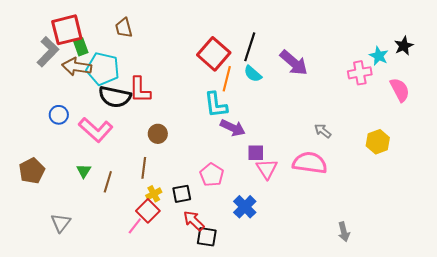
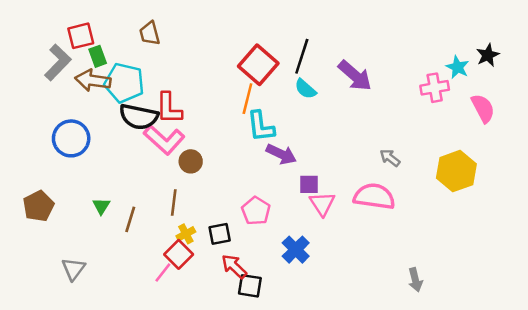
red square: (67, 30) -> (81, 36), size x0.7
orange line: (227, 79) -> (247, 99), moved
blue circle: (59, 115) -> (71, 138), size x1.6
pink L-shape: (96, 130) -> (164, 140), moved
yellow hexagon: (378, 142) -> (456, 171), size x1.4

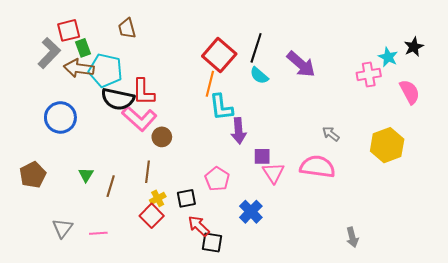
purple arrow: (281, 154) -> (239, 131), turned 60
pink line: (163, 273) -> (98, 233), moved, turned 48

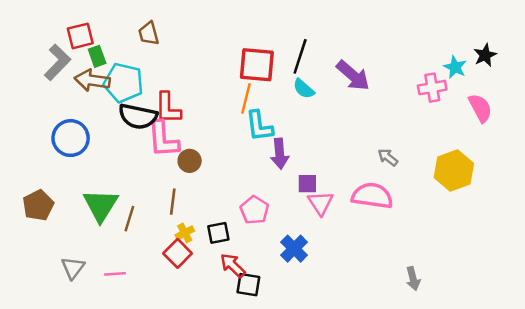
red square: (219, 55) -> (257, 65), turned -36
pink L-shape: (139, 118) -> (163, 139), turned 44
green triangle: (86, 175) -> (101, 205), size x2.0

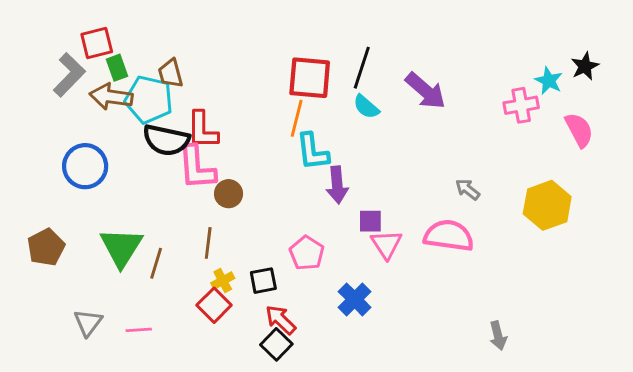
brown trapezoid: (149, 34) -> (171, 73), moved
black square: (248, 285) -> (276, 344), moved, turned 35

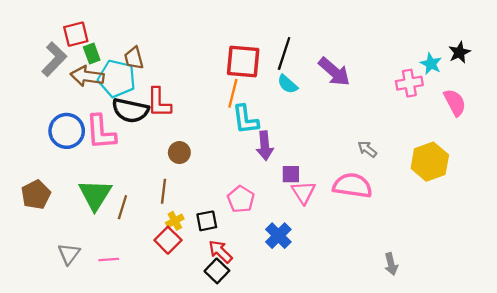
pink L-shape: (197, 168) -> (101, 132), moved

